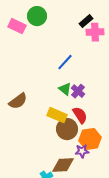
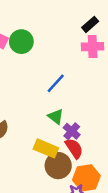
green circle: (37, 16) -> (21, 42), moved
black rectangle: (86, 21) -> (90, 24), moved
purple cross: (78, 91) -> (72, 131), moved

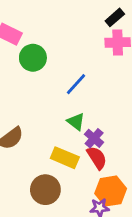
green circle: (21, 42) -> (33, 58), moved
brown circle: (58, 166) -> (45, 190), moved

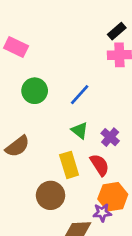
green circle: (33, 58) -> (35, 91), moved
purple cross: (94, 138) -> (110, 137), moved
yellow rectangle: (65, 158) -> (69, 165), turned 50

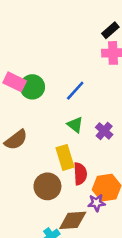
pink rectangle: (16, 47) -> (15, 82), moved
red semicircle: (100, 165) -> (80, 174), moved, turned 30

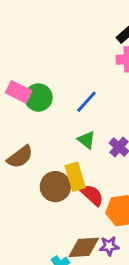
red semicircle: (80, 174) -> (92, 195), turned -45
brown circle: (47, 186) -> (55, 187), moved
purple star: (97, 203) -> (109, 246), moved

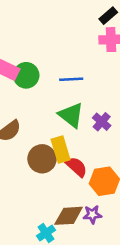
blue line: (87, 102) -> (71, 79), turned 45
green triangle: (87, 140) -> (71, 115), size x1.5

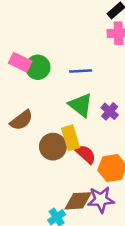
purple star: (92, 214) -> (101, 200), size x1.5

